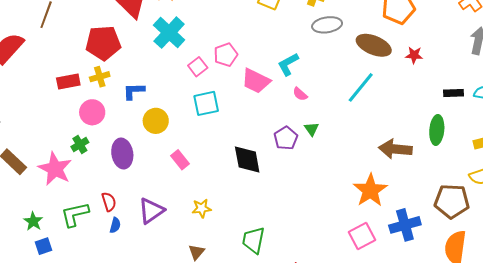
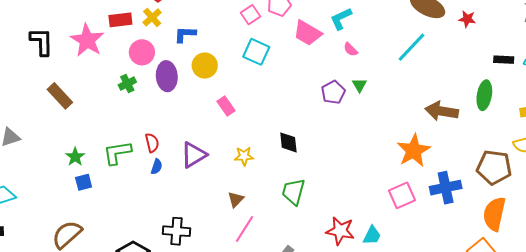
yellow cross: (100, 77) -> (152, 17), turned -30
cyan square: (206, 103) -> (256, 52), turned 32
purple ellipse: (122, 154) -> (167, 76), moved
black diamond: (247, 159) -> (288, 142), moved, size x0.7
pink star: (55, 169) -> (87, 40), moved

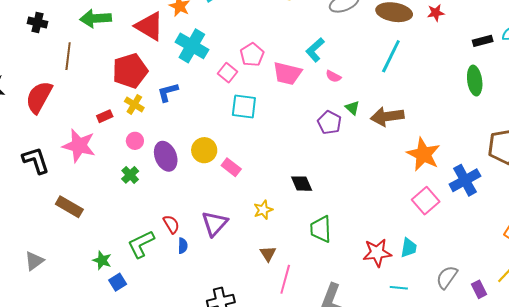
red rectangle: (120, 20) -> (105, 116), size x0.7
blue L-shape: (185, 34) -> (168, 92), moved
pink circle: (142, 52) -> (135, 141), size x0.7
yellow circle: (205, 66) -> (204, 150), moved
brown arrow: (442, 111) -> (387, 116), moved

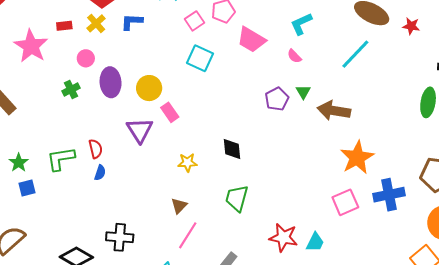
cyan L-shape: (315, 50) -> (301, 24), moved
purple triangle: (215, 223) -> (140, 130), moved, turned -32

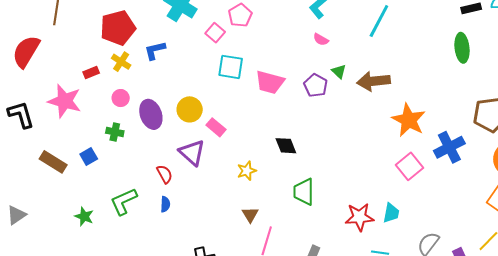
pink trapezoid: (251, 40) -> (270, 82), moved
green cross: (71, 89) -> (115, 132), turned -36
red semicircle: (96, 149) -> (164, 174), moved
blue square: (27, 188) -> (89, 156), moved

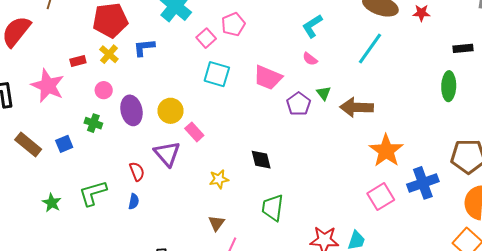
pink trapezoid: (270, 82) -> (268, 78), moved

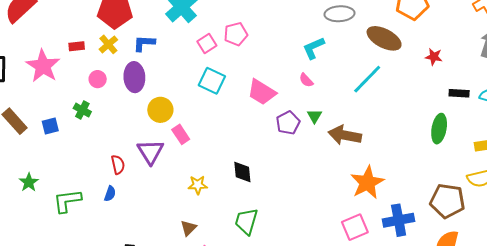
red star: (421, 13) -> (434, 57), moved
purple ellipse: (131, 110) -> (134, 77), moved
green L-shape: (93, 193) -> (67, 201), moved

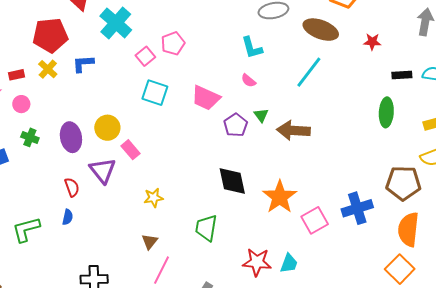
cyan L-shape: (314, 48) -> (252, 48), turned -75
purple ellipse: (134, 77) -> (71, 137), moved
pink circle: (98, 79) -> (21, 104), moved
black diamond: (242, 172) -> (232, 181), moved, size x1.4
orange star: (367, 183) -> (280, 197), moved

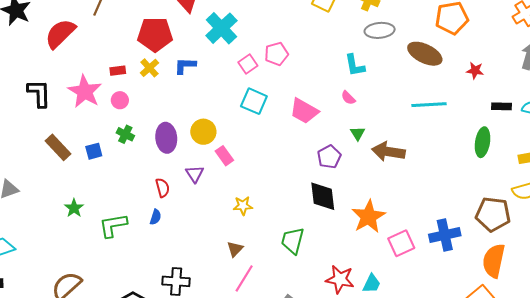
cyan line: (309, 72) -> (429, 105), moved, turned 44
purple pentagon: (236, 125) -> (329, 157), moved
purple triangle: (103, 171) -> (195, 174), size x0.7

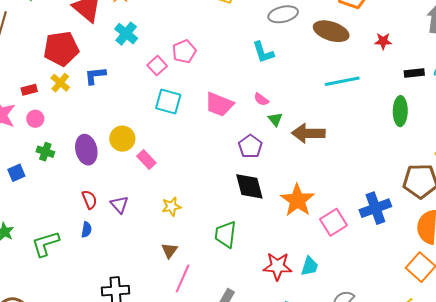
cyan cross: (221, 28) -> (126, 34), size x0.7
pink semicircle: (348, 98) -> (261, 99), moved
purple triangle: (195, 174) -> (119, 205), moved

